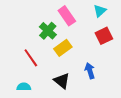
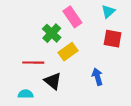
red square: (104, 36) -> (113, 39), turned 36
red line: (31, 58) -> (33, 63), turned -54
black triangle: (62, 81) -> (53, 81), moved

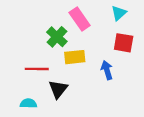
yellow rectangle: (68, 52) -> (75, 57), turned 30
blue arrow: (97, 77) -> (107, 70), moved
black triangle: (53, 81) -> (58, 89), turned 30

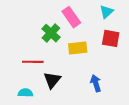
yellow rectangle: (75, 57) -> (78, 48), moved
blue arrow: (107, 70) -> (96, 83), moved

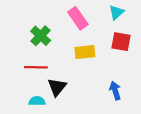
green cross: (51, 33) -> (41, 36), moved
blue arrow: (96, 83) -> (115, 91), moved
cyan semicircle: (25, 93) -> (37, 101), moved

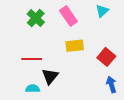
green cross: (41, 36) -> (36, 18), moved
red square: (121, 42) -> (106, 57), moved, turned 30
blue arrow: (115, 91) -> (111, 85), moved

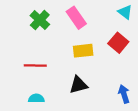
cyan triangle: (102, 11) -> (125, 12), moved, turned -40
red square: (106, 57) -> (118, 43), moved
black triangle: (50, 76) -> (78, 85), moved, turned 36

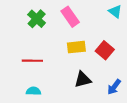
red square: (118, 43) -> (105, 50), moved
black triangle: (78, 85) -> (83, 80), moved
blue arrow: (124, 94) -> (114, 87), turned -126

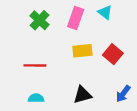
cyan triangle: (115, 11) -> (105, 12), moved
pink rectangle: (70, 17) -> (76, 18), turned 54
black triangle: (83, 80) -> (82, 95), moved

